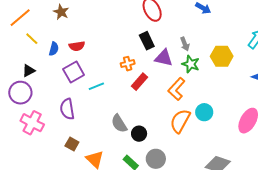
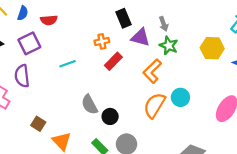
blue semicircle: (54, 49) -> (23, 13), moved
yellow hexagon: (222, 56) -> (212, 48), moved
purple square: (74, 72) -> (29, 43), moved
purple semicircle: (67, 109) -> (22, 76), moved

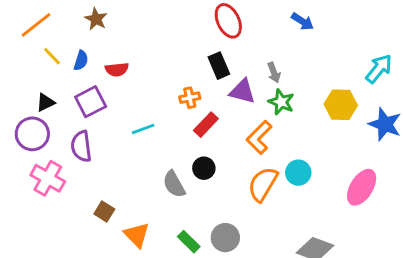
black circle: (110, 116) -> (204, 168), moved

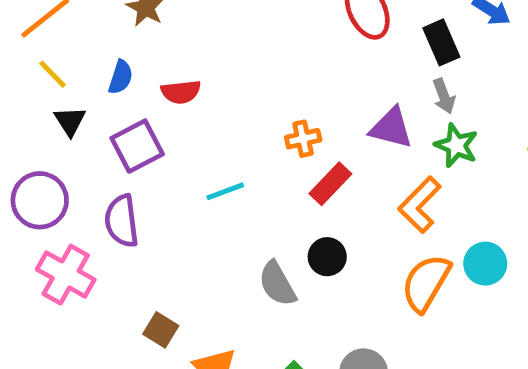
yellow line: (52, 56) -> (53, 74), moved
black rectangle: (219, 66) -> (441, 42), moved
black triangle: (45, 102) -> (70, 121), moved, turned -36

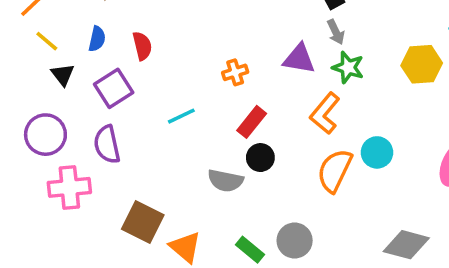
red semicircle: (181, 92) -> (142, 46), turned -92
red rectangle: (330, 184) -> (252, 122), moved
pink cross: (66, 275) -> (69, 187), turned -30
gray semicircle: (277, 284) -> (225, 181), turned -44
brown square: (161, 330) -> (143, 222), size x1.6

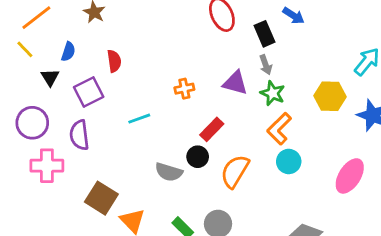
blue semicircle: (97, 39) -> (68, 52), moved
yellow line: (47, 41) -> (25, 49), moved
orange L-shape: (325, 113) -> (279, 129), moved
red rectangle: (252, 122) -> (212, 129), moved
orange semicircle: (335, 170) -> (235, 171), moved

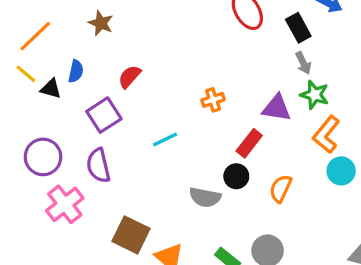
red semicircle: (114, 61) -> (129, 77), turned -125
black triangle: (50, 77) -> (51, 89), moved, turned -36
purple triangle: (235, 83) -> (276, 108), moved
pink cross: (47, 166) -> (65, 204), turned -32
orange semicircle: (235, 171) -> (281, 189), size x0.7

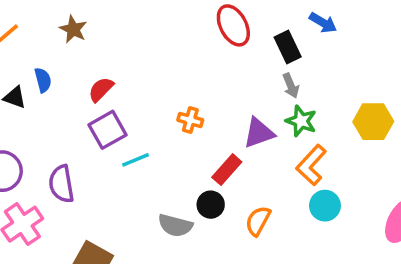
blue semicircle: (76, 71) -> (43, 80), turned -30
orange cross: (213, 100) -> (190, 120), turned 30
purple triangle: (276, 108) -> (259, 133), turned -32
purple square: (104, 115) -> (108, 130), moved

